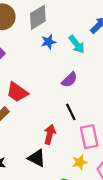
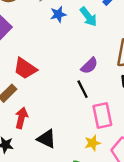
purple semicircle: (69, 80) -> (89, 66), moved
red arrow: (50, 134) -> (21, 118), moved

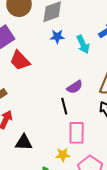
red trapezoid: (25, 68) -> (20, 61), moved
black triangle: (47, 139) -> (24, 143), turned -36

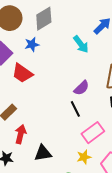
blue star: (57, 37) -> (32, 44), moved
pink rectangle: (77, 133) -> (93, 133), turned 65

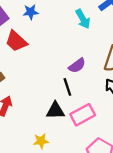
black triangle: (43, 153) -> (55, 111), moved
yellow star: (84, 157) -> (41, 141), moved

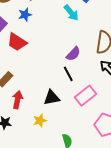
black triangle: (55, 111) -> (52, 98), moved
yellow star: (41, 141) -> (40, 121), moved

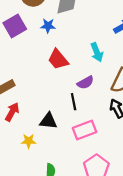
cyan arrow: (71, 13) -> (97, 52), moved
red trapezoid: (17, 42) -> (58, 59), moved

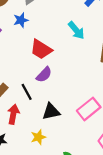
purple semicircle: (85, 83) -> (44, 75), moved
black line: (74, 102) -> (27, 92), moved

